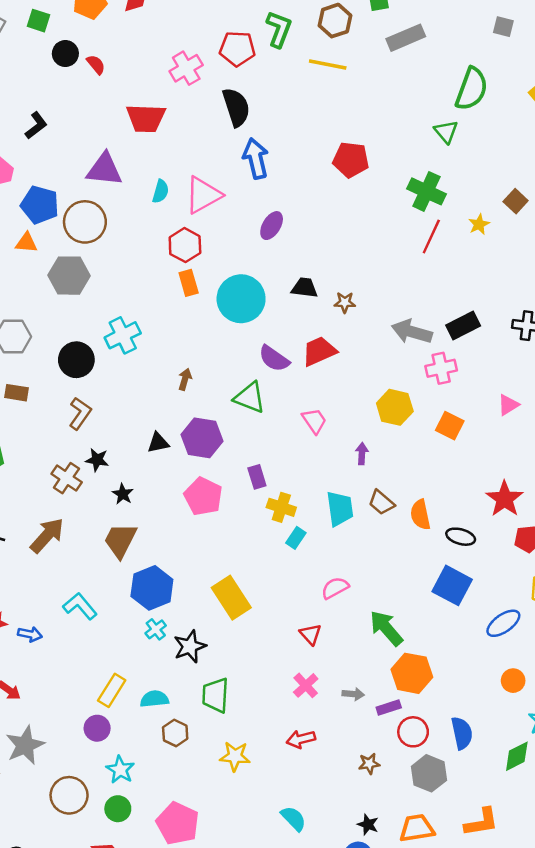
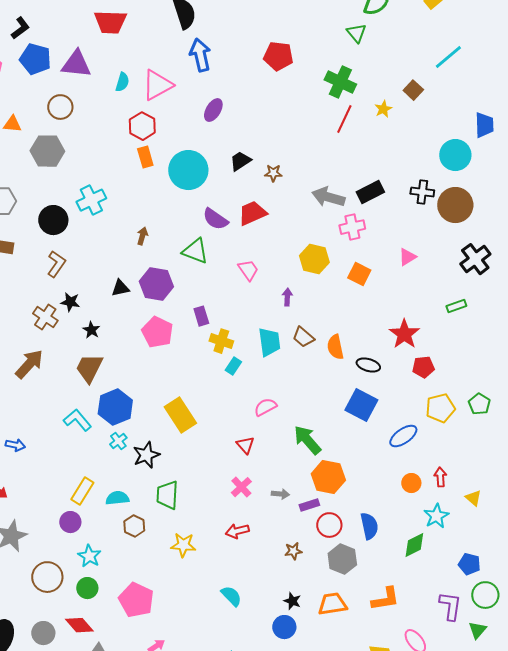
blue pentagon: (40, 205) -> (35, 59), moved
brown circle: (85, 222) -> (60, 107), size x0.7
black trapezoid: (304, 288) -> (240, 161), turned -40
cyan L-shape: (80, 606) -> (77, 420), moved

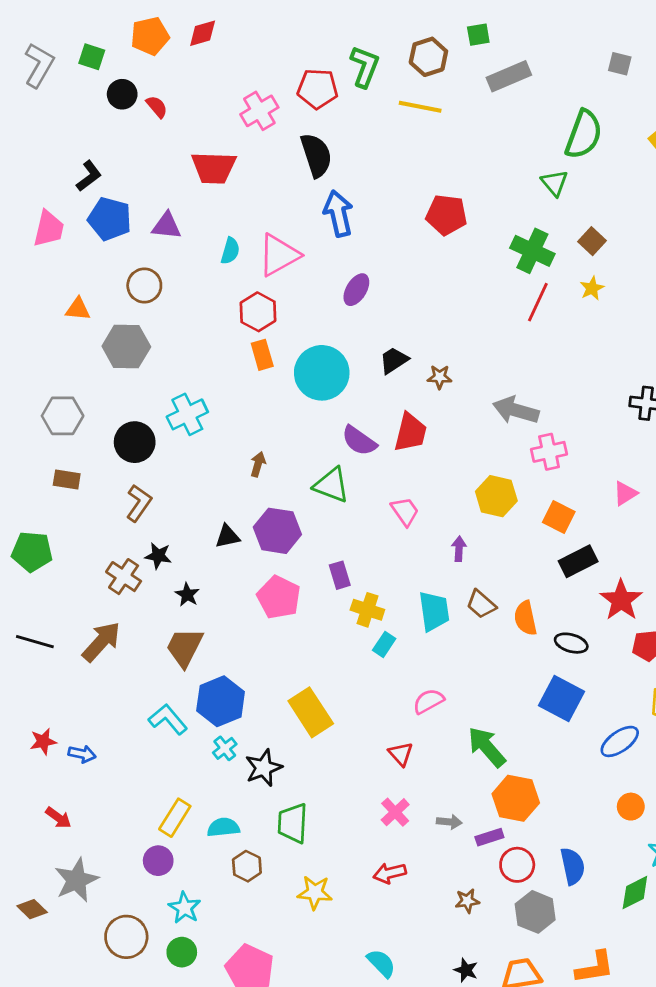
purple triangle: (76, 64) -> (167, 226), size x0.7
brown square: (413, 90) -> (592, 241), moved
black rectangle: (370, 192) -> (578, 561), moved
red trapezoid: (252, 213) -> (410, 432), turned 128

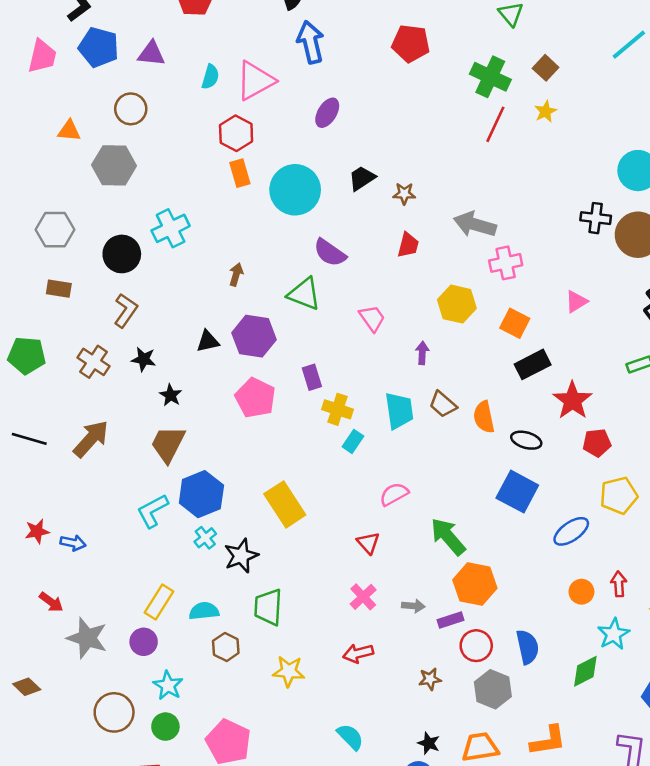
red trapezoid: (410, 432) -> (408, 245), moved, size x0.7
brown cross: (124, 577) -> (94, 362), moved
cyan L-shape: (168, 719) -> (153, 511), turned -78
gray star: (76, 880) -> (87, 638), moved, turned -30

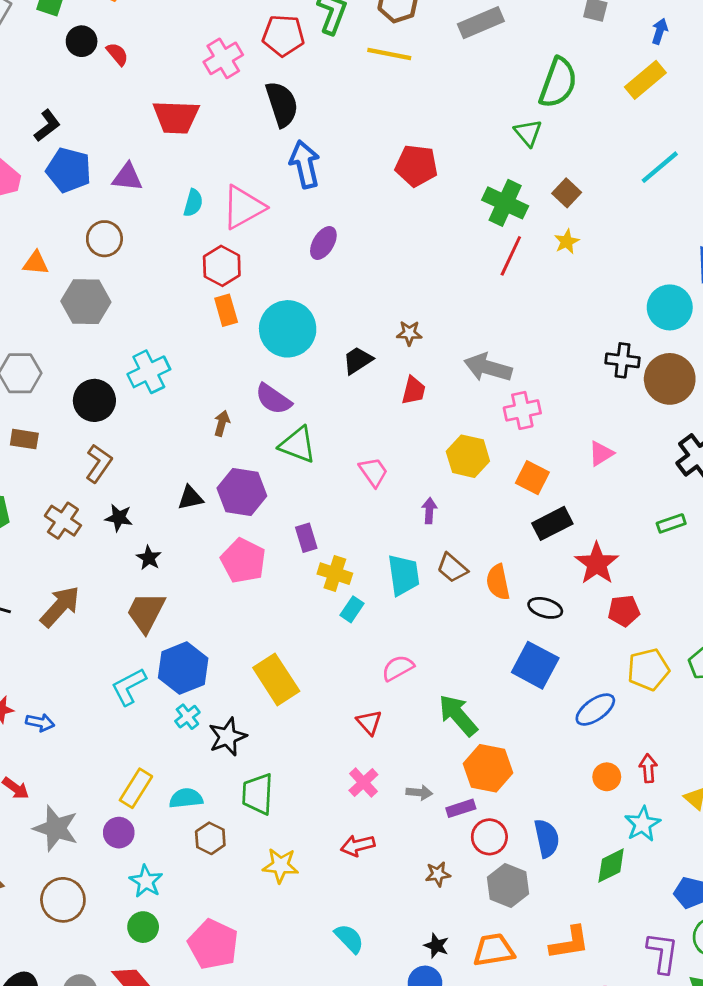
black trapezoid: (362, 178) -> (358, 360), moved
purple semicircle: (330, 253) -> (273, 399), moved
brown circle: (114, 712) -> (63, 900), moved

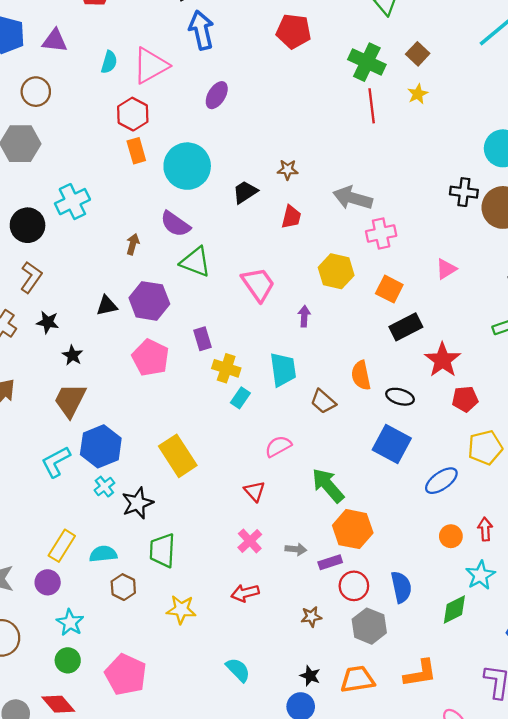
red line: (511, 256) -> (372, 106), turned -32
pink trapezoid: (373, 472) -> (258, 284), size x1.4
brown trapezoid: (452, 568) -> (323, 401), moved

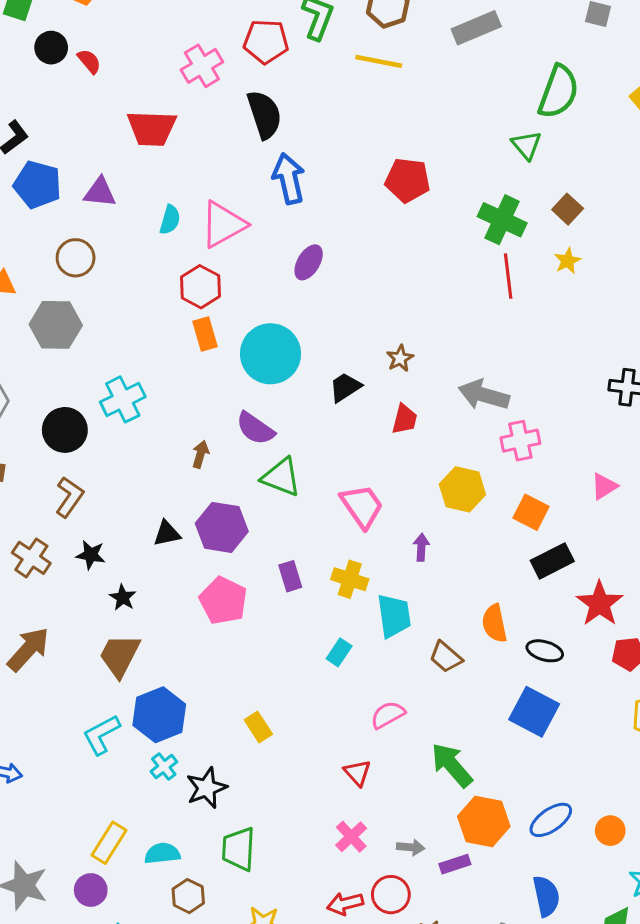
brown star: (288, 170) -> (400, 358), turned -30
yellow cross: (226, 368) -> (350, 579), moved
yellow rectangle: (178, 456) -> (258, 727), size x0.6
blue ellipse: (441, 481) -> (551, 820), moved
red circle: (354, 586) -> (391, 895), moved

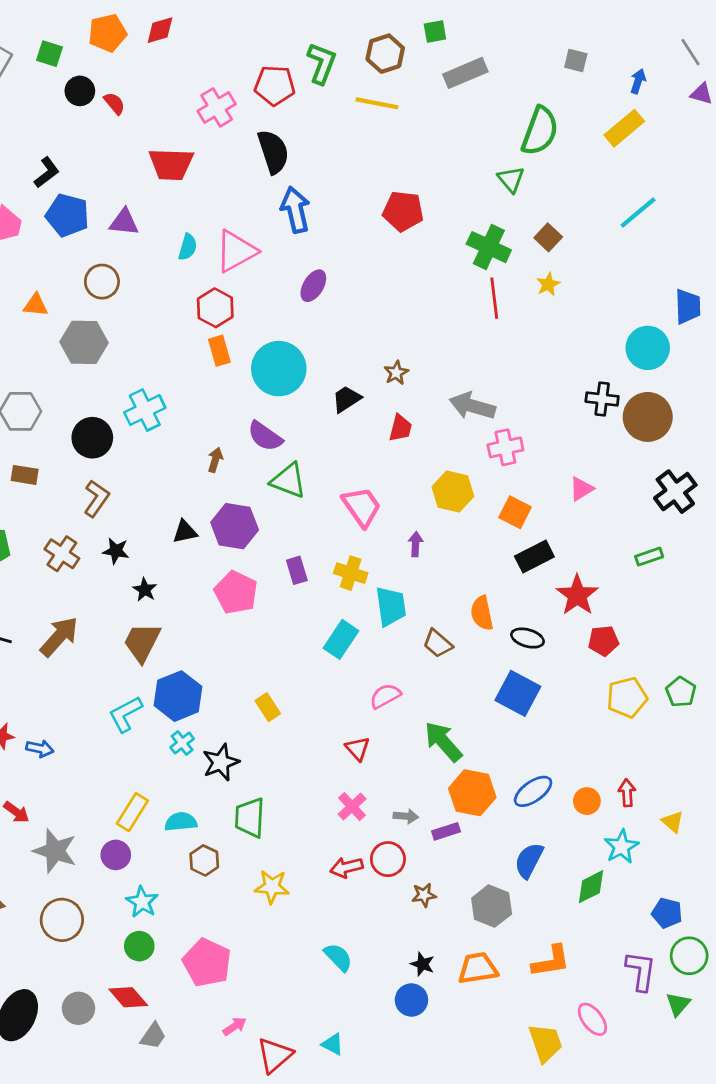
cyan rectangle: (339, 652) -> (341, 639), size x1.5
blue semicircle: (546, 896) -> (529, 860), turned -141

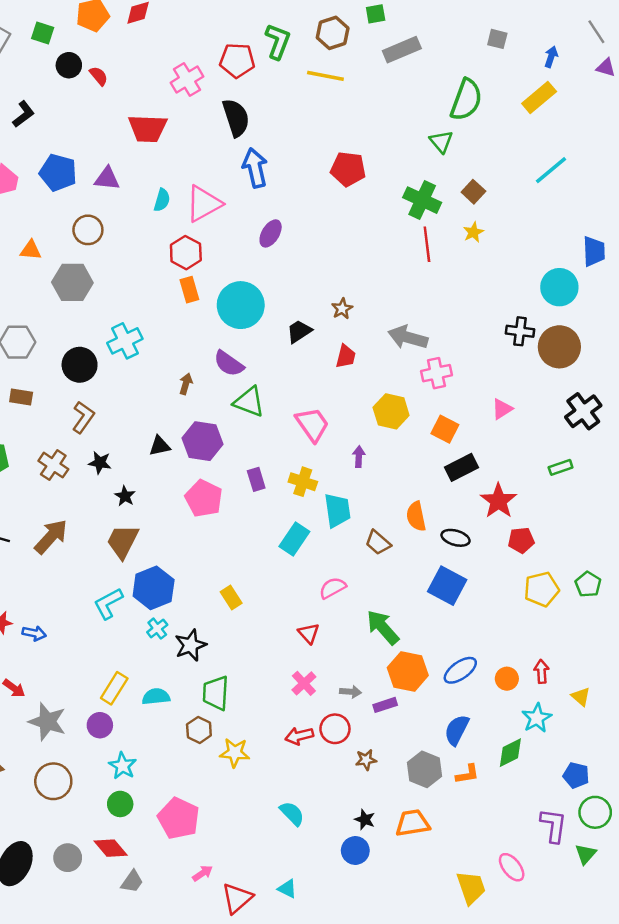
black L-shape: (47, 172) -> (23, 114), moved
brown hexagon: (204, 860) -> (199, 730), moved
orange L-shape: (551, 961) -> (467, 774), moved, size x0.7

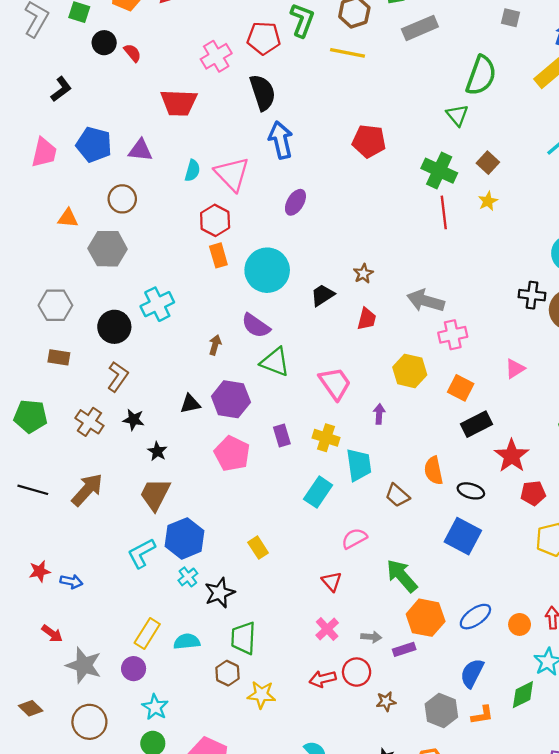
pink triangle: (204, 204) -> (232, 174), turned -45

